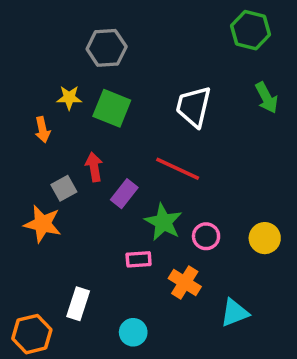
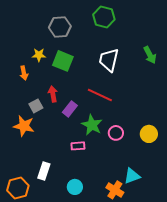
green hexagon: (250, 30) -> (104, 17), moved
orange cross: (185, 283) -> (115, 190), moved

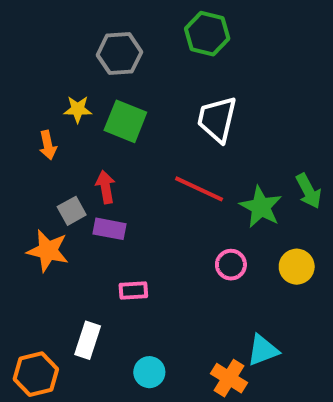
green arrow: (150, 55) -> (309, 191), moved
purple rectangle: (70, 109) -> (110, 229), moved, turned 63
green star: (92, 125) -> (261, 207), moved
pink rectangle: (78, 146) -> (133, 290), moved

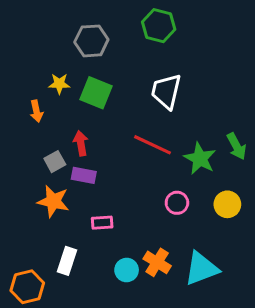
orange star: (48, 251) -> (53, 201), moved
cyan triangle: (263, 350) -> (201, 268), size x1.4
cyan circle: (149, 372) -> (127, 270), moved
orange cross: (229, 378) -> (157, 262), moved

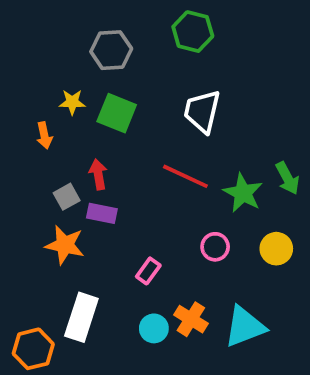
pink rectangle: (102, 223) -> (148, 271), moved, turned -50
white rectangle: (67, 261) -> (81, 317), size x1.4

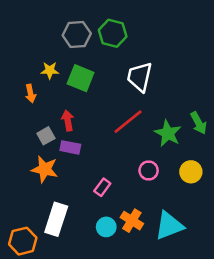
green hexagon: (193, 32) -> (113, 33), moved
red line: (185, 176) -> (128, 122), turned -64

